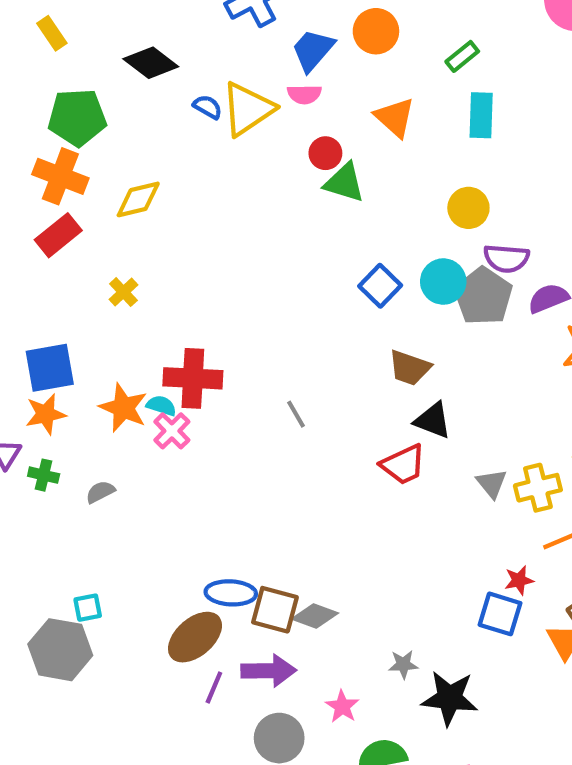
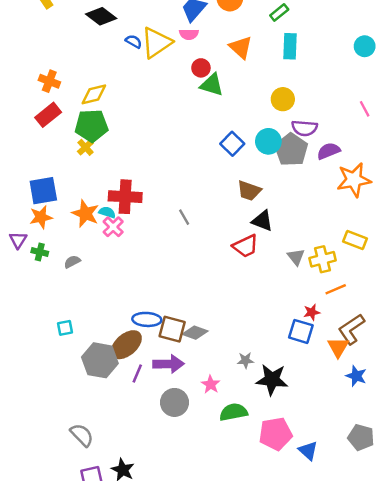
green pentagon: (77, 117) -> (91, 126), moved
orange cross: (60, 176) -> (49, 81), size x0.7
gray hexagon: (60, 650) -> (100, 360), moved

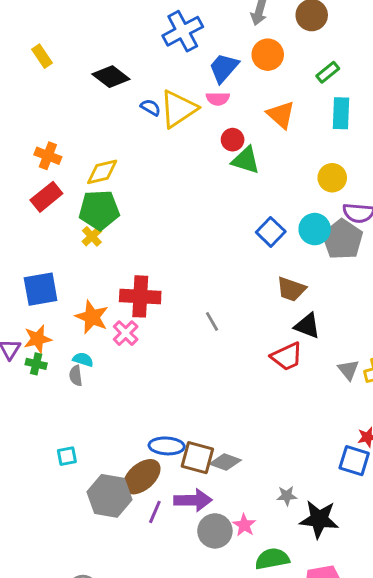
cyan semicircle: (107, 212) -> (83, 359), moved
orange star: (41, 217) -> (38, 339), moved
gray semicircle: (72, 262) -> (76, 376), turned -70
gray circle: (174, 402) -> (215, 531), moved

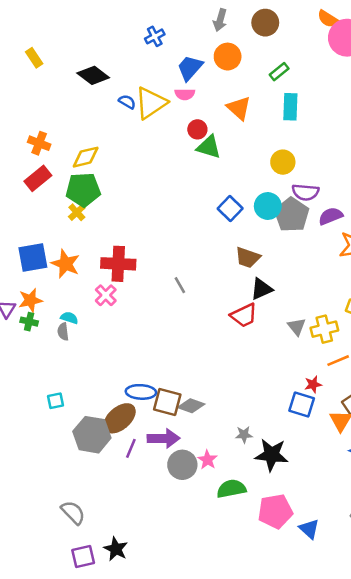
blue cross: (183, 31) -> (155, 36), size x0.6
orange star: (92, 317) -> (66, 264), moved
black triangle: (307, 326) -> (261, 289), turned -45

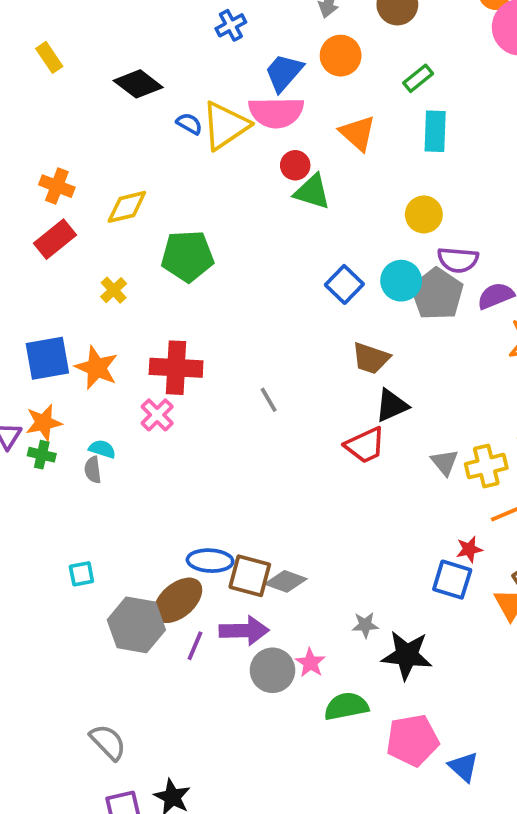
pink semicircle: (185, 94) -> (276, 112), size x1.8
green pentagon: (83, 190) -> (187, 256), moved

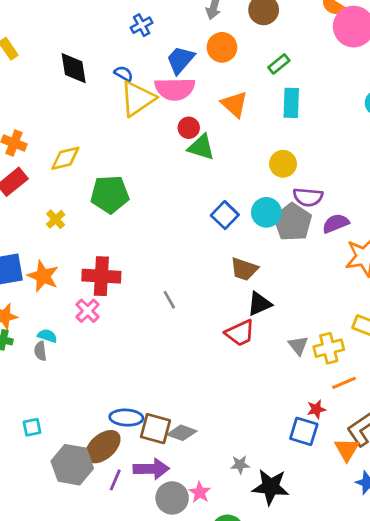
black diamond: (138, 84) -> (74, 68), turned 44
blue semicircle: (189, 124) -> (124, 74), moved

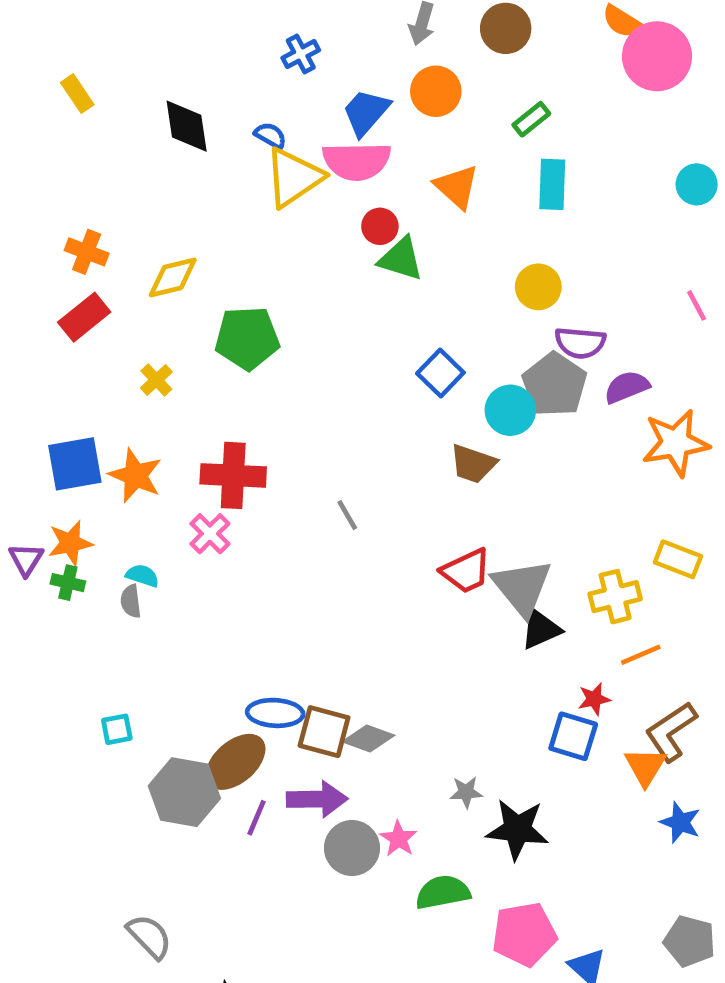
cyan circle: (266, 212) -> (510, 410), moved
black triangle: (259, 304) -> (541, 629), moved
gray triangle: (298, 345) -> (522, 587), moved, size x1.8

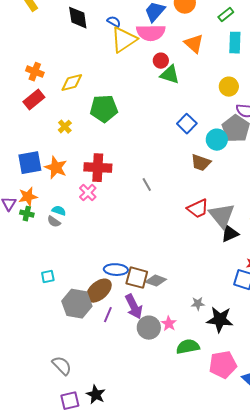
gray semicircle: (131, 601) -> (54, 222), turned -48
purple arrow: (317, 799) -> (134, 307), turned 65

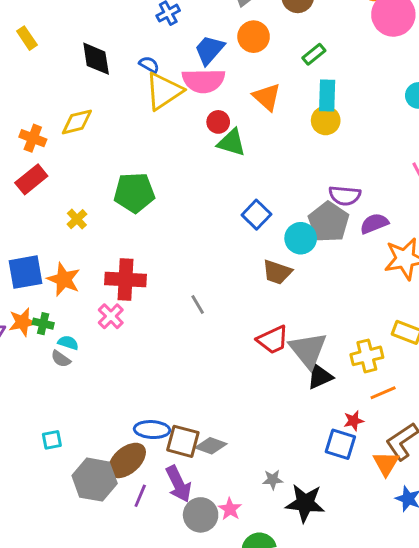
yellow diamond: (72, 83) -> (77, 122), moved
yellow circle: (229, 87) -> (326, 120), moved
green cross: (27, 214) -> (43, 324), moved

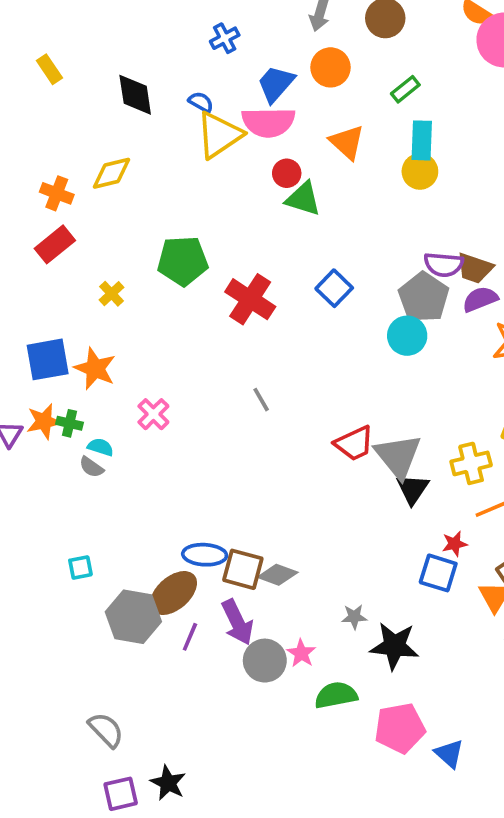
cyan circle: (301, 238) -> (407, 336), moved
brown trapezoid: (277, 272) -> (475, 268), moved
red cross: (126, 279) -> (250, 299), moved, turned 30
black triangle: (320, 377) -> (413, 489), turned -32

